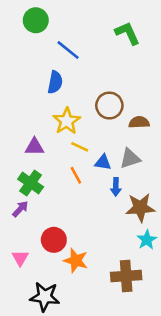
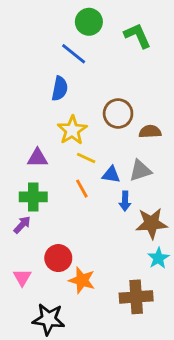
green circle: (36, 20) -> (89, 22), moved
green cross: (31, 183) -> (33, 197), turned -35

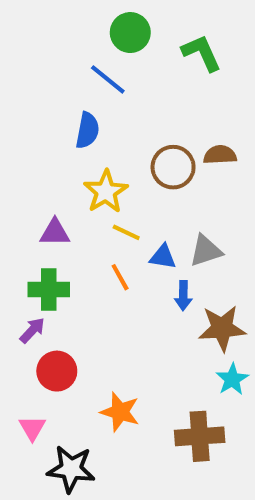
brown semicircle: (150, 132) -> (220, 155), moved
red circle: (58, 258) -> (57, 371), moved
pink triangle: (22, 278) -> (32, 428), moved

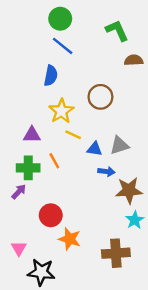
green circle: (130, 33) -> (60, 19), moved
brown semicircle: (220, 155) -> (134, 60), moved
orange line: (120, 277) -> (54, 161), moved
blue arrow: (183, 296) -> (106, 171), turned -84
red circle: (57, 371) -> (51, 215), moved

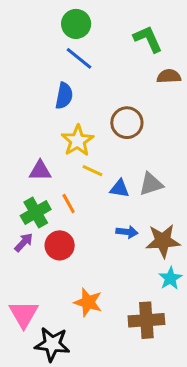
green cross: (28, 168) -> (36, 212), turned -30
blue arrow: (106, 171) -> (127, 232), moved
red circle: (51, 215) -> (60, 245), moved
pink triangle: (19, 248) -> (24, 314), size x1.5

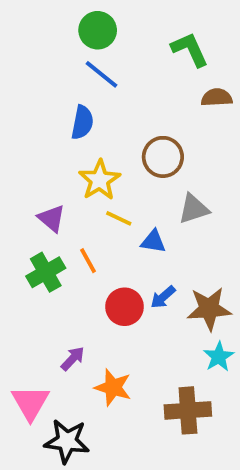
purple triangle: (40, 171) -> (52, 218), turned 40
gray triangle: (151, 184) -> (194, 209), moved
blue arrow: (127, 232) -> (163, 297), turned 132
purple arrow: (24, 242) -> (73, 359), moved
red circle: (60, 245) -> (125, 307), moved

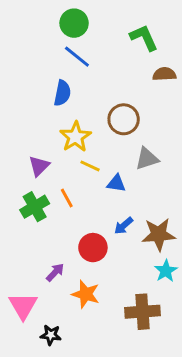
purple triangle: (52, 218) -> (39, 166), turned 35
red circle: (125, 307) -> (93, 248), moved
black star: (67, 441) -> (51, 335), size x0.6

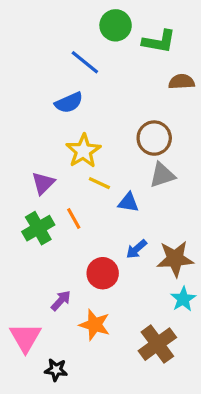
green circle: (74, 23) -> (116, 25), moved
green L-shape: (144, 38) -> (159, 41), turned 124
blue semicircle: (62, 93) -> (69, 103), turned 55
brown circle: (124, 119) -> (154, 138), moved
brown cross: (143, 312) -> (157, 344), turned -32

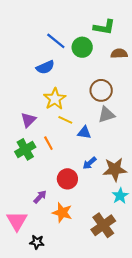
green circle: (116, 25) -> (82, 47), moved

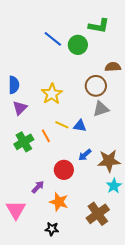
brown semicircle: (119, 54) -> (113, 67), moved
blue semicircle: (45, 67) -> (14, 85), moved, turned -66
purple triangle: (28, 120) -> (20, 108), moved
yellow line: (65, 120) -> (62, 125), moved
black star: (37, 242) -> (52, 229), moved

